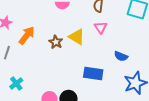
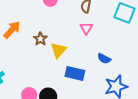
yellow triangle: (77, 37) -> (59, 50), moved, turned 36

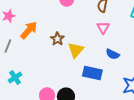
blue semicircle: (104, 59) -> (113, 54), moved

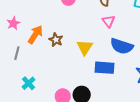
brown star: (57, 39) -> (56, 40), moved
blue semicircle: (113, 54) -> (122, 46), size x1.6

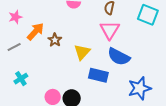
pink triangle: (108, 21) -> (110, 30), size x1.5
gray line: (17, 53) -> (14, 47), turned 40

